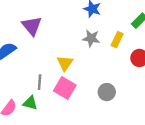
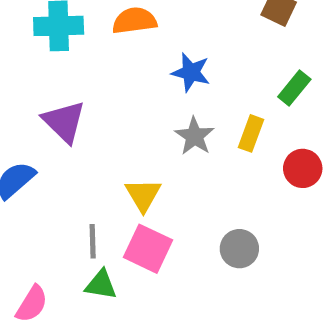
gray star: (91, 38) -> (195, 136), turned 30
green triangle: (30, 103) -> (101, 285), moved

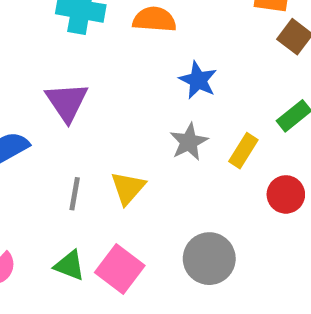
gray line: (93, 241) -> (75, 194), moved
pink square: (148, 249) -> (120, 269), moved
gray circle: (239, 249) -> (209, 259), size x1.4

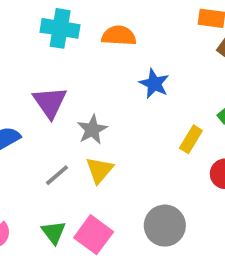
gray star: (189, 142) -> (92, 130), moved
gray line: (75, 194) -> (57, 175), turned 40
green triangle: (70, 265) -> (54, 232), turned 32

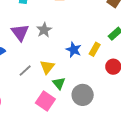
blue star: (154, 84) -> (74, 50), moved
gray star: (92, 130) -> (44, 30), moved
green triangle: (54, 232) -> (59, 83), moved

